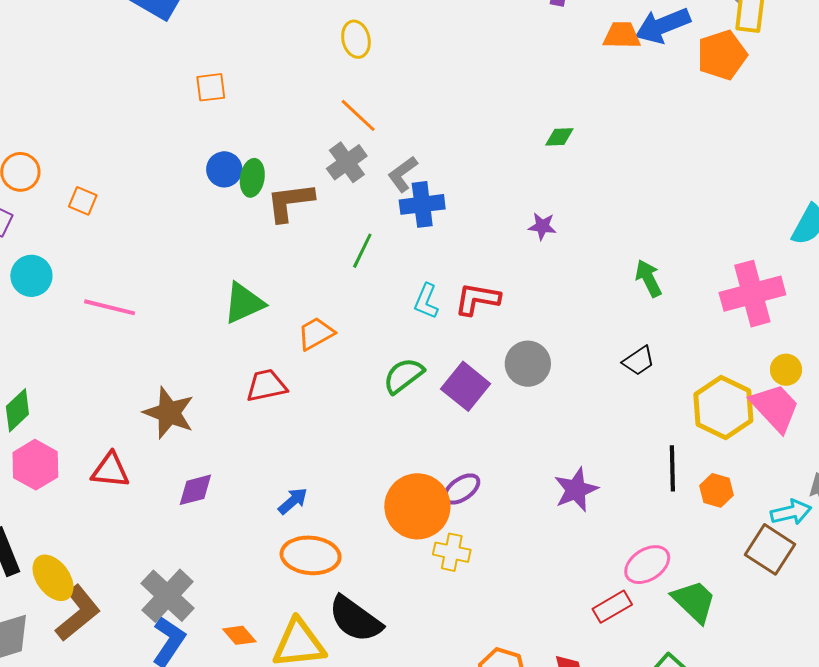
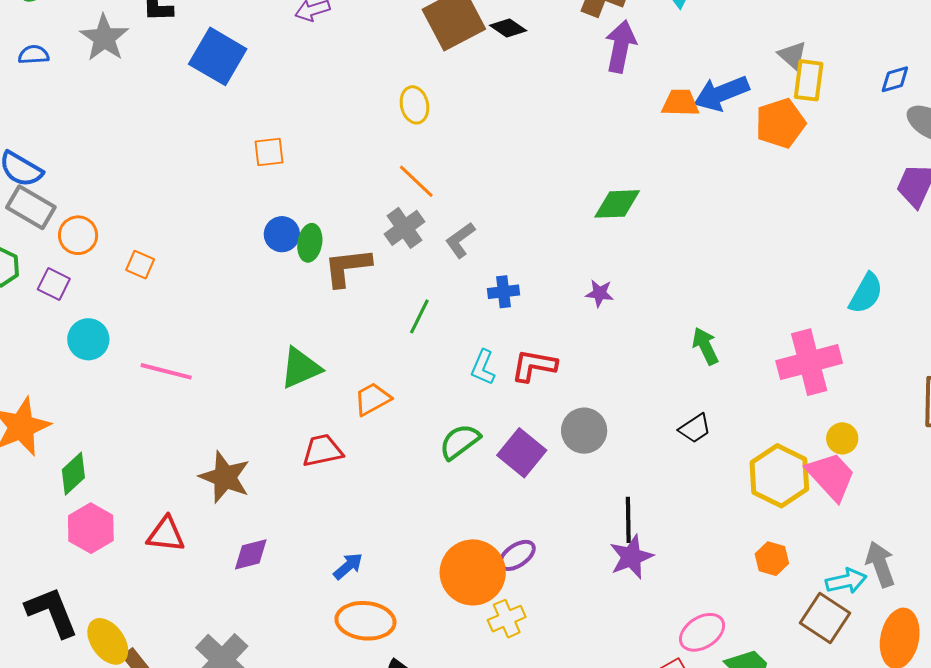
green diamond: (559, 137) -> (617, 204), size x1.6
blue cross: (422, 204) -> (503, 292), moved, size x0.7
black line: (672, 468) -> (628, 520), moved
yellow cross: (452, 552) -> (507, 619), turned -36

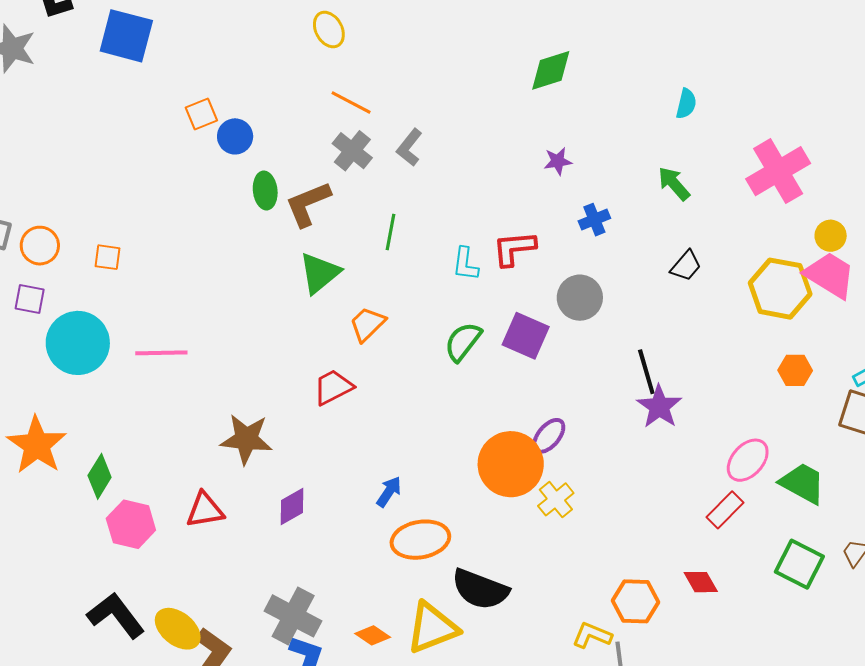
blue circle: (282, 234) -> (235, 136), moved
blue cross: (503, 292) -> (594, 220), moved
cyan semicircle: (866, 293) -> (686, 104), moved, size x0.7
cyan circle: (88, 339) -> (78, 343), size x1.5
green triangle: (300, 368) -> (320, 273), moved

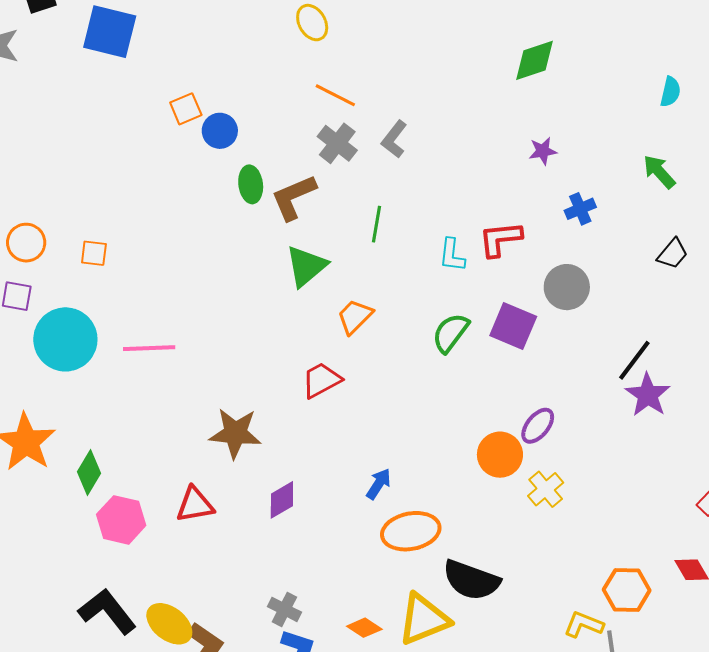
black line: (646, 372) -> (634, 360), turned 54
orange circle: (511, 464) -> (500, 455), size x0.7
gray cross: (293, 616) -> (284, 609), size x0.6

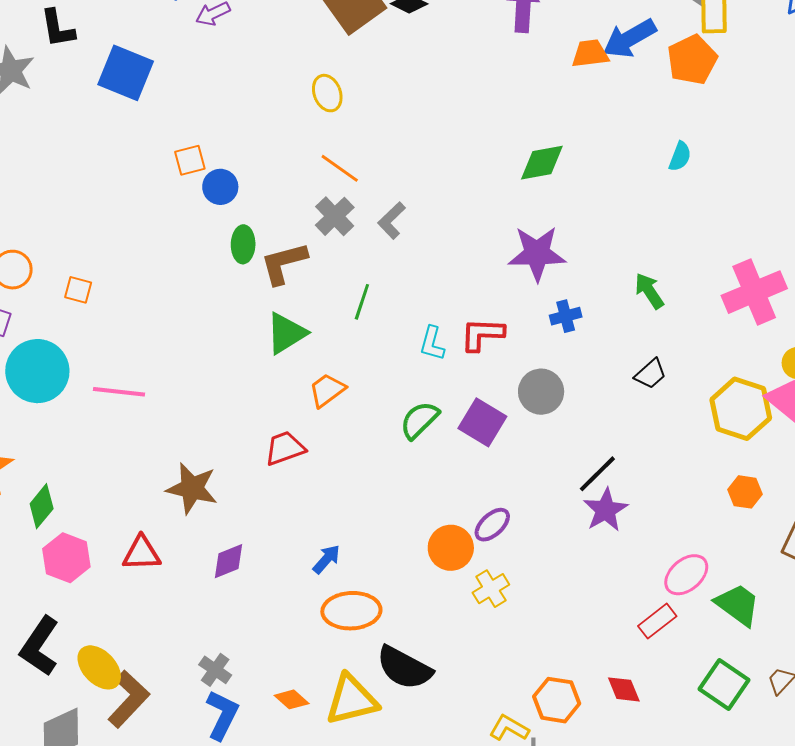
cyan semicircle: (670, 92) -> (680, 156), moved
purple star: (543, 151) -> (537, 254), size x2.0
black L-shape: (107, 611) -> (40, 646), turned -116

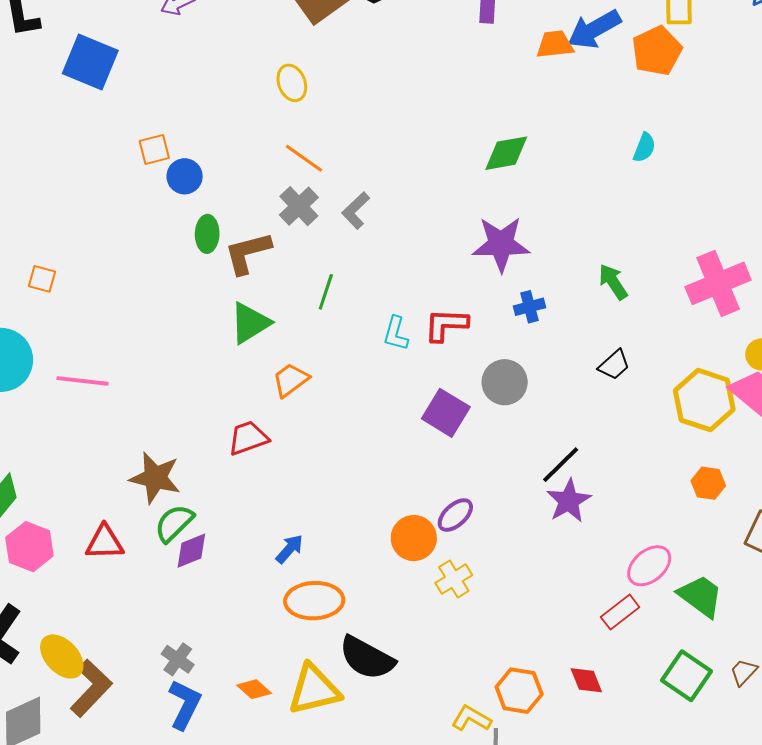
green semicircle: (419, 420) -> (174, 523), moved

